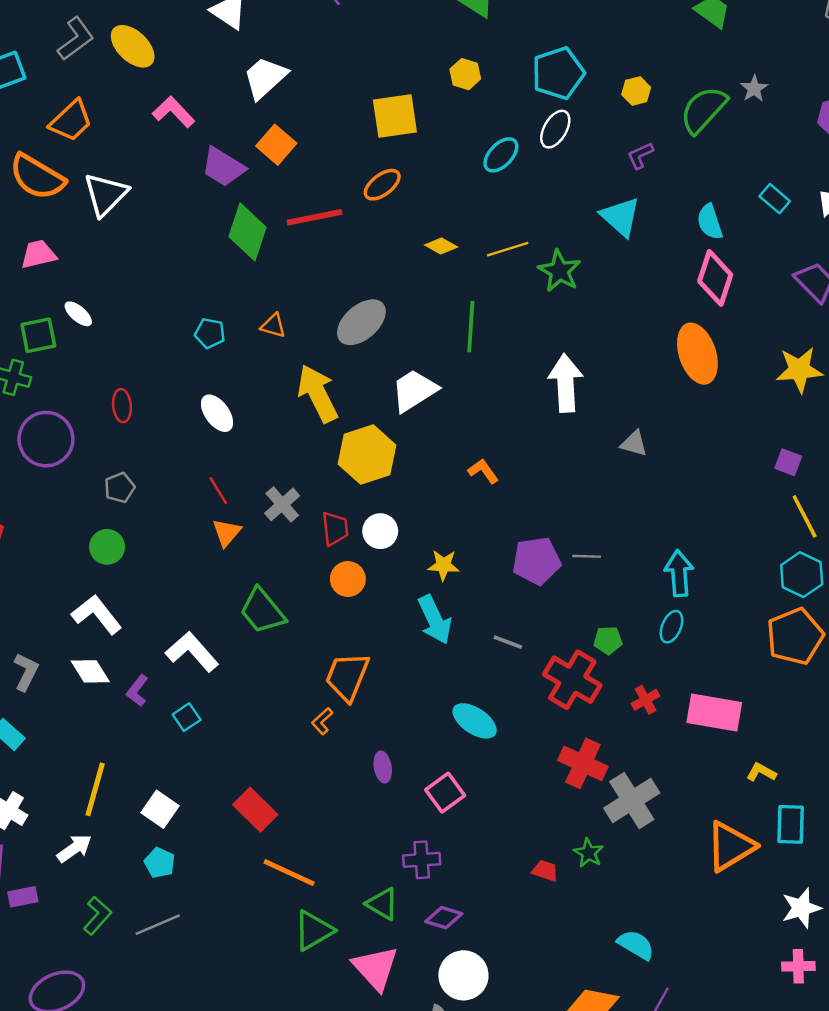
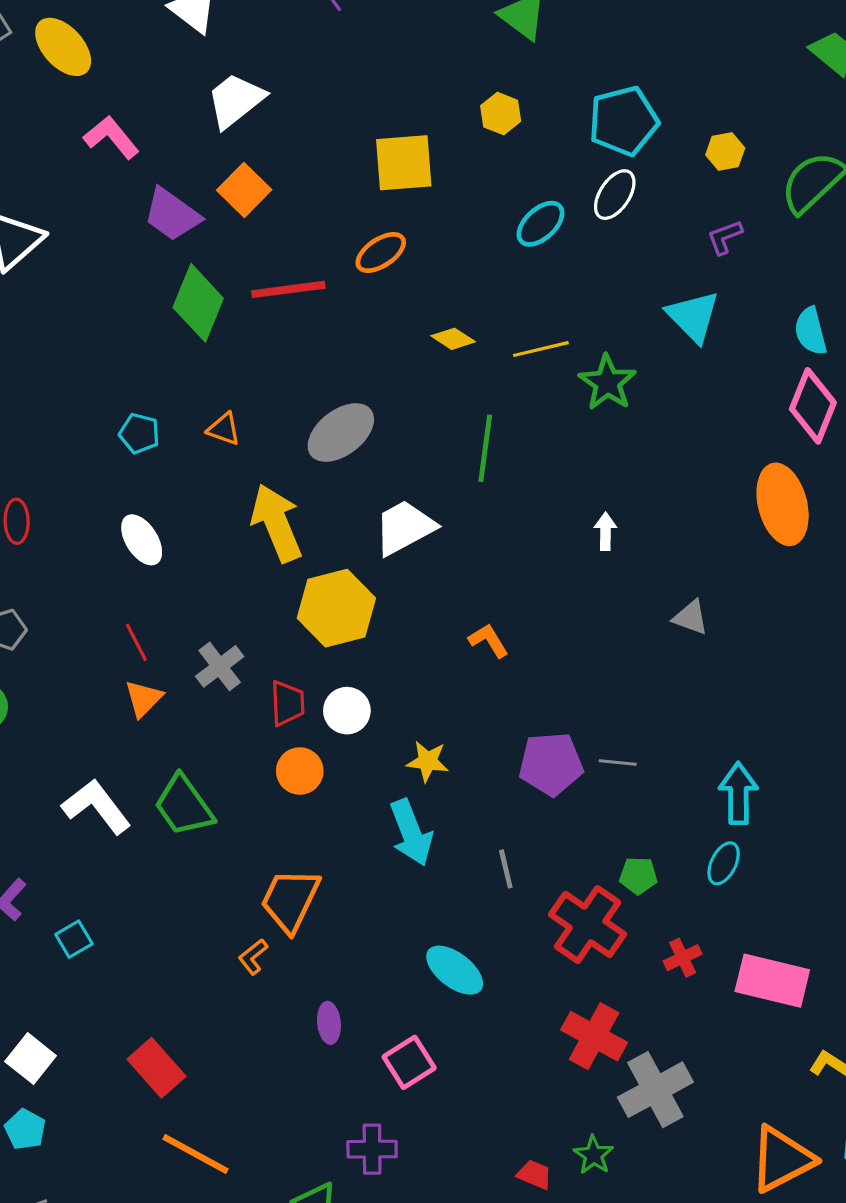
white arrow: (566, 383) -> (605, 531), size x0.5
gray line: (508, 642) -> (506, 869), turned 52
white L-shape: (192, 652) -> (96, 807), moved

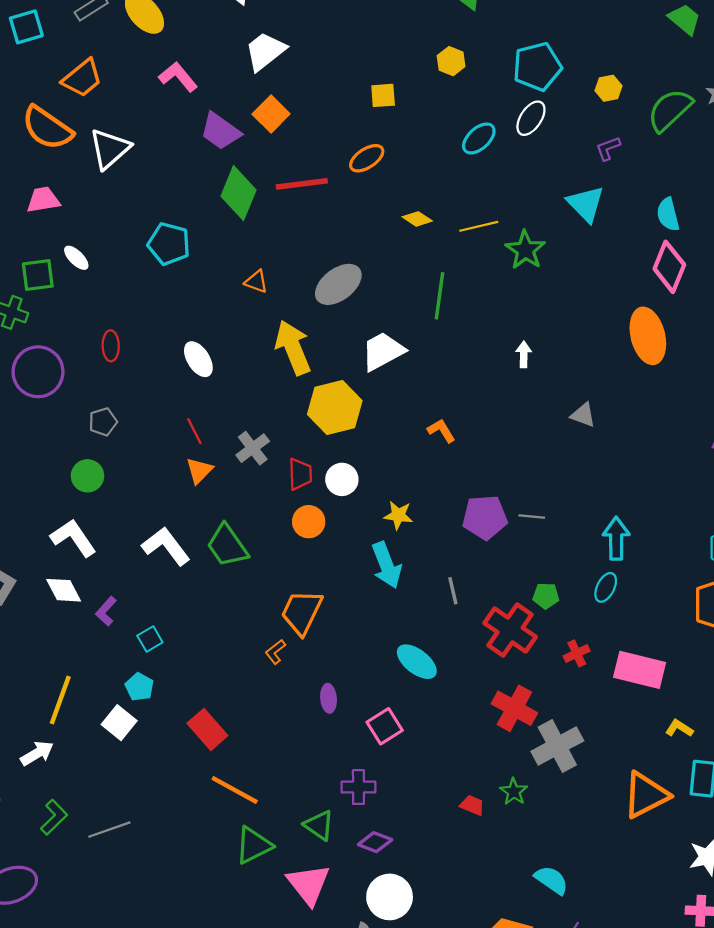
yellow square: (404, 163) -> (383, 95), size x0.6
cyan pentagon: (139, 433) -> (169, 244), moved, size x1.5
cyan pentagon: (25, 1129) -> (139, 687), moved

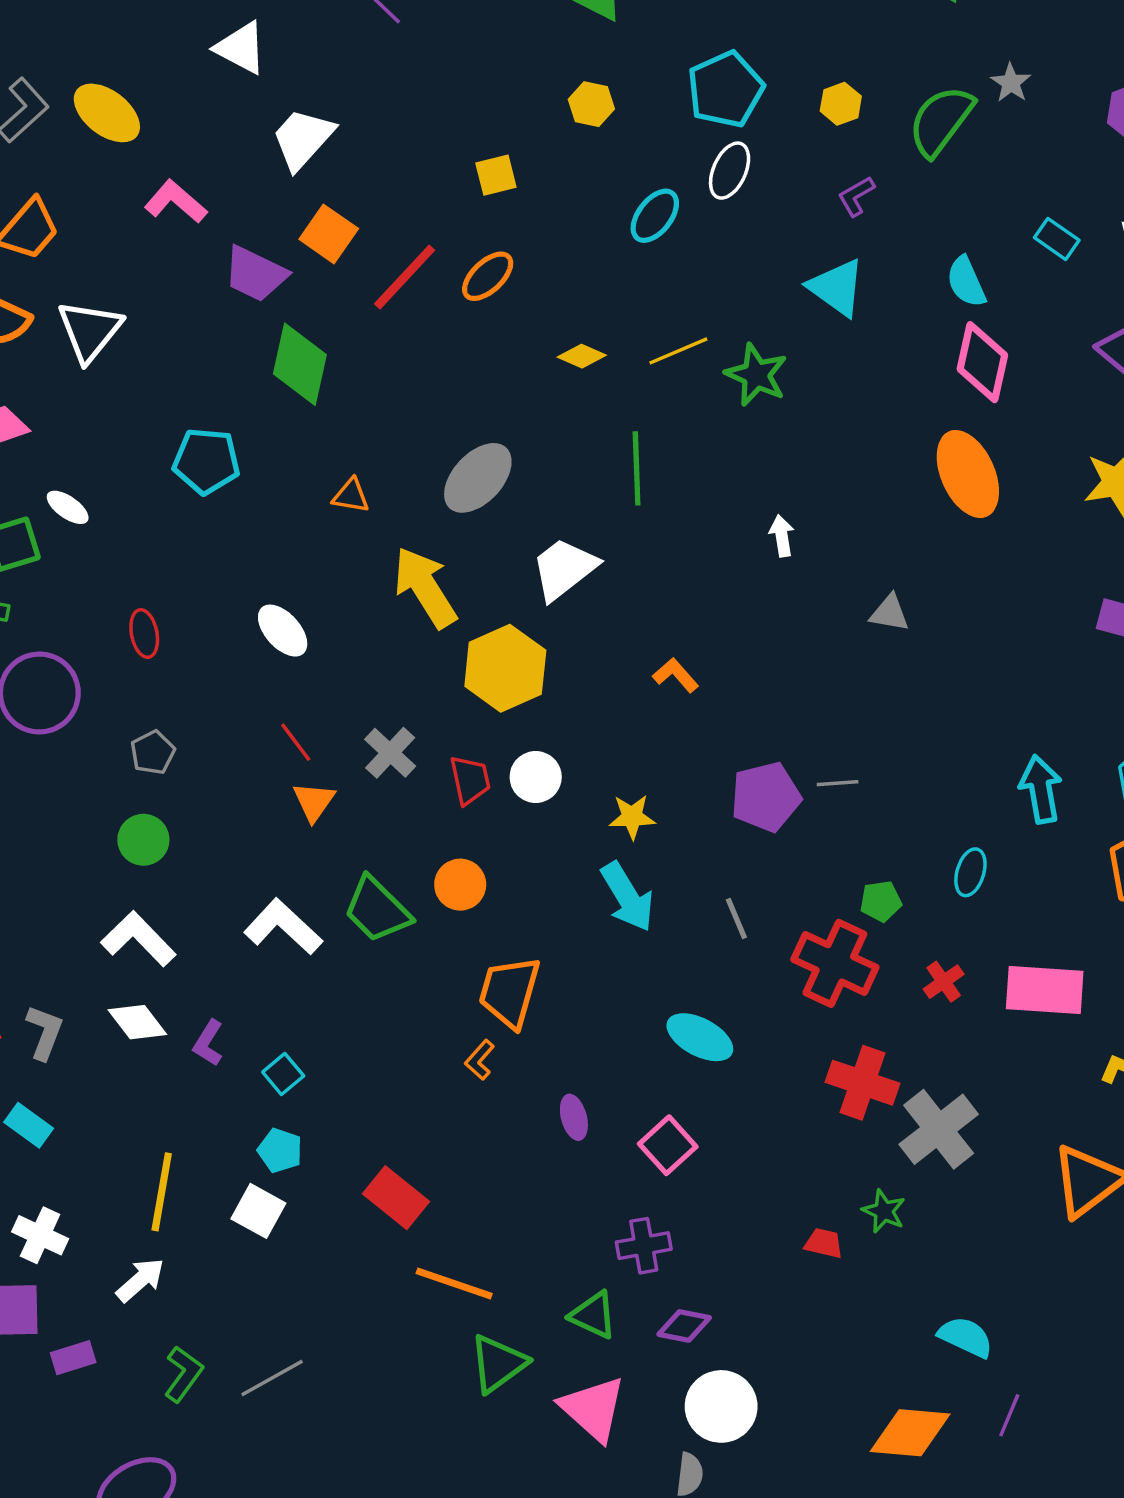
red line: (302, 184) -> (405, 277), moved, turned -30
orange circle: (309, 522) -> (460, 885), moved
cyan arrow: (616, 538) -> (1041, 789), moved

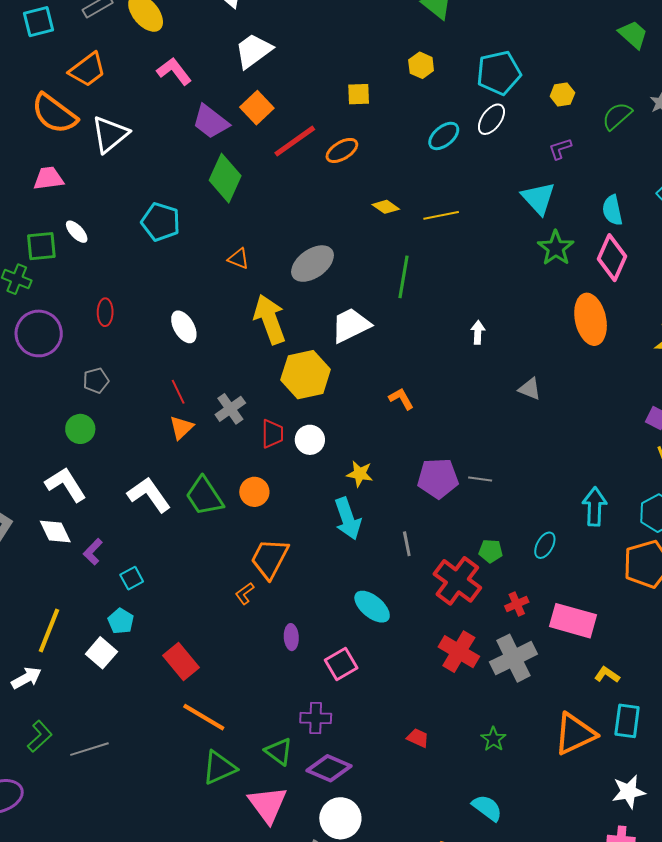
green semicircle: (941, 121) -> (617, 116), size x0.7
green star: (756, 375) -> (556, 248), moved
gray cross: (939, 1129) -> (513, 658), moved
green star: (884, 1211) -> (493, 739), moved
purple diamond: (684, 1326) -> (329, 768), size x1.4

